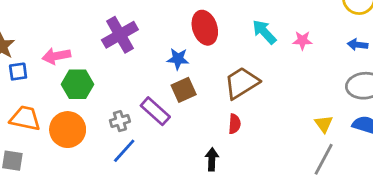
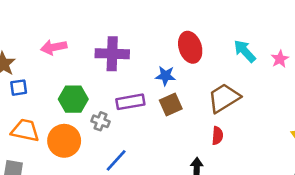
purple cross: (120, 35) -> (112, 54), turned 32
pink star: (302, 40) -> (280, 59), turned -30
pink arrow: (56, 56) -> (54, 47), moved
purple rectangle: (155, 111) -> (130, 102), moved, turned -52
gray cross: (120, 121) -> (101, 121), moved, turned 36

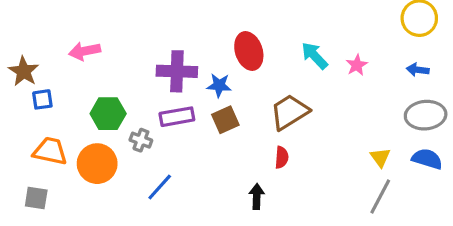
purple cross: (112, 54) -> (177, 71), moved

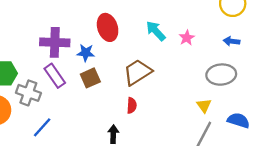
gray ellipse: (426, 115) -> (221, 75), moved
purple rectangle: (177, 117) -> (55, 76), turned 65
gray cross: (141, 140) -> (28, 93), size x1.5
blue semicircle: (427, 159) -> (238, 120), moved

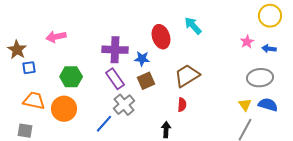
cyan arrow: (156, 31) -> (193, 26), moved
pink star: (187, 38) -> (247, 42), moved
gray cross: (28, 93) -> (124, 105), moved, turned 30
blue semicircle: (238, 120) -> (268, 105), moved

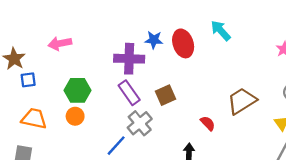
blue star: (142, 59) -> (154, 40), moved
brown trapezoid: (187, 76) -> (242, 101), moved
red semicircle: (182, 105) -> (208, 123), turned -48
orange circle: (64, 109) -> (75, 116), moved, size x0.6

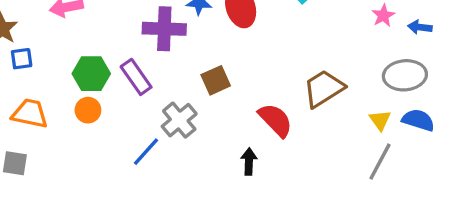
purple rectangle: (129, 93) -> (136, 77), moved
red semicircle: (208, 123) -> (275, 120), size x1.6

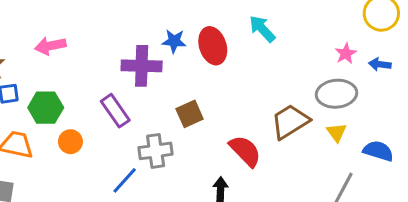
green hexagon: (91, 74) -> (46, 108), moved
gray ellipse: (405, 75) -> (336, 94), moved
gray cross: (179, 120) -> (156, 151), turned 32
yellow triangle: (380, 120) -> (336, 132), moved

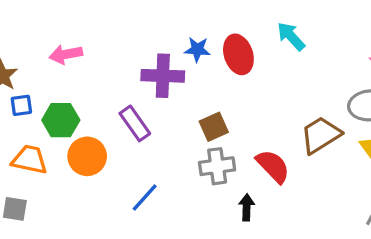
orange circle: (70, 142) -> (87, 156), size x1.5
gray cross: (156, 151) -> (217, 166), moved

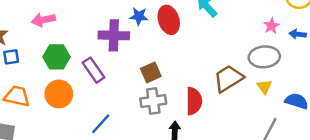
green hexagon: (61, 120) -> (56, 57), moved
red semicircle: (273, 166) -> (194, 101), turned 44

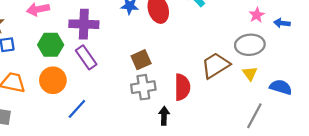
purple cross: (114, 35) -> (84, 24), moved
blue line: (101, 124) -> (77, 109), moved

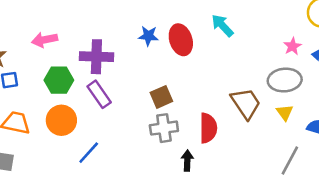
brown trapezoid: (216, 65) -> (246, 103), turned 88

